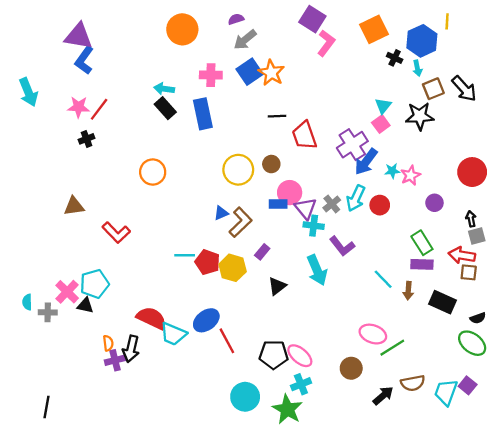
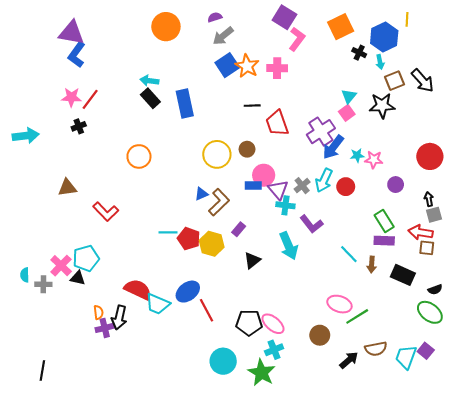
pink cross: (211, 75) -> (277, 68), moved
cyan arrow: (28, 92) -> (26, 136), moved, turned -75
pink star: (411, 175) -> (374, 160), turned 30

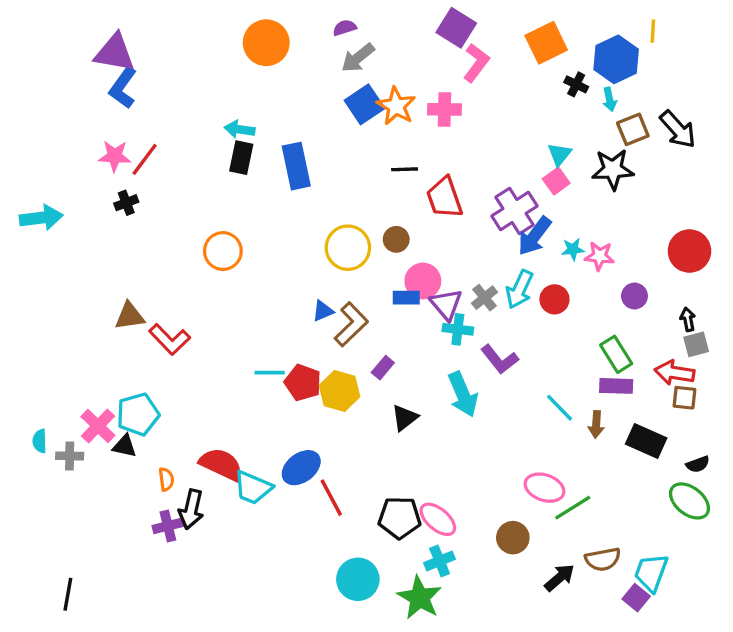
black rectangle: (150, 98) -> (241, 158), turned 54
brown triangle: (67, 188) -> (130, 316), moved
orange semicircle: (98, 312) -> (166, 479), moved
purple square: (426, 351) -> (636, 598), moved

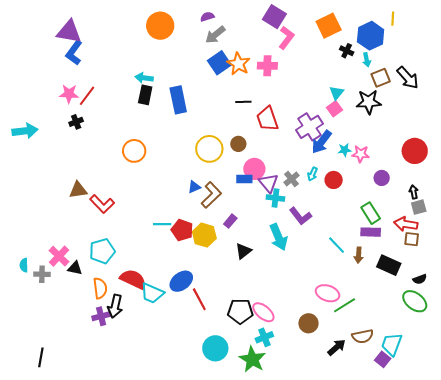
cyan arrow: (519, 289) -> (313, 174), size x0.6
cyan pentagon: (138, 414) -> (102, 251), moved
orange semicircle: (166, 479) -> (100, 288), size x1.5

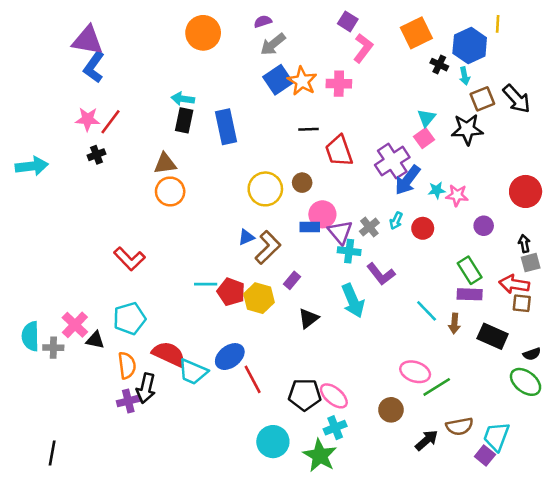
purple square: (274, 17) -> (348, 21), size x0.7
brown triangle: (78, 190) -> (165, 164), moved
cyan semicircle: (24, 265) -> (30, 336), size x1.6

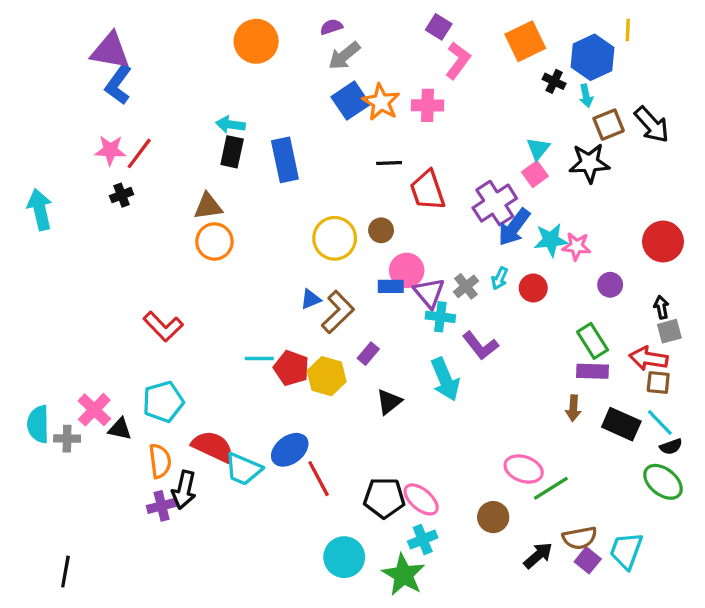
cyan arrow: (32, 166) -> (40, 209), turned -96
cyan star: (437, 190) -> (551, 240), size x1.5
cyan line: (427, 311) -> (660, 423), moved
purple square: (485, 456) -> (588, 560), moved

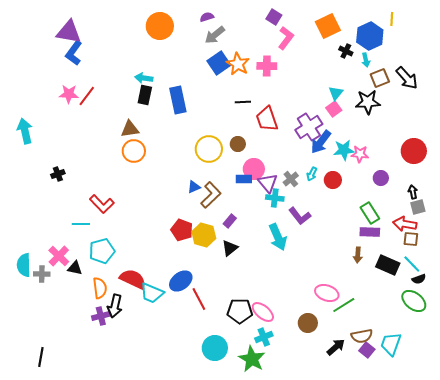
black cross: (122, 195) -> (58, 174), moved
cyan line: (259, 358) -> (81, 224), moved
black triangle: (389, 402) -> (230, 248), moved

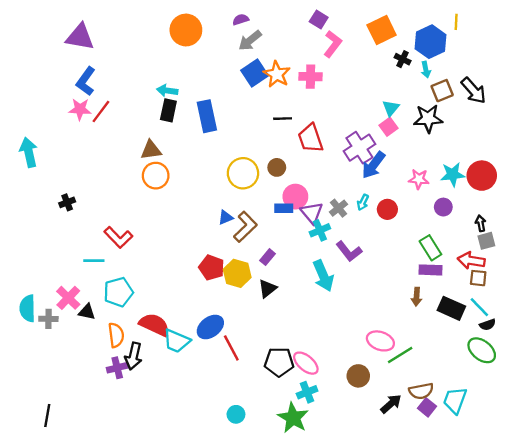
blue L-shape: (74, 53) -> (86, 81), moved
cyan star: (344, 150) -> (453, 174), moved
cyan cross: (275, 198) -> (320, 230), turned -30
cyan circle: (215, 348) -> (236, 414), moved, size x0.6

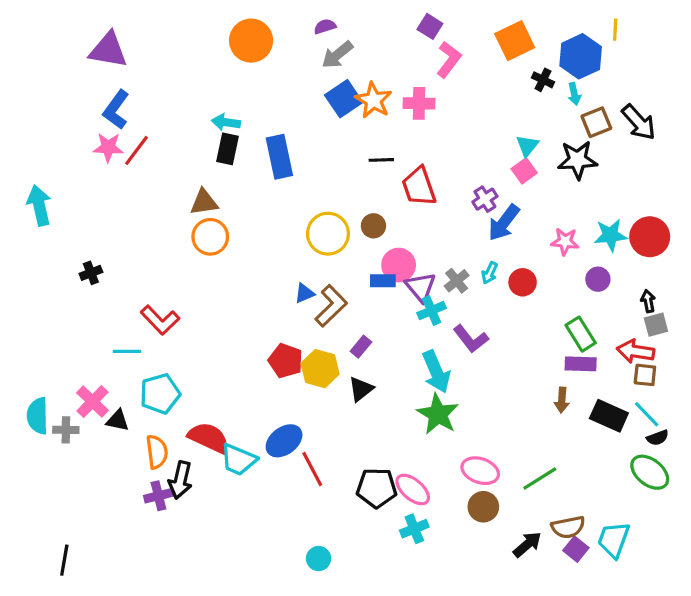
purple cross: (359, 148) -> (485, 199), size x0.6
pink ellipse: (380, 341) -> (480, 471), moved
green star: (293, 418) -> (438, 414), moved

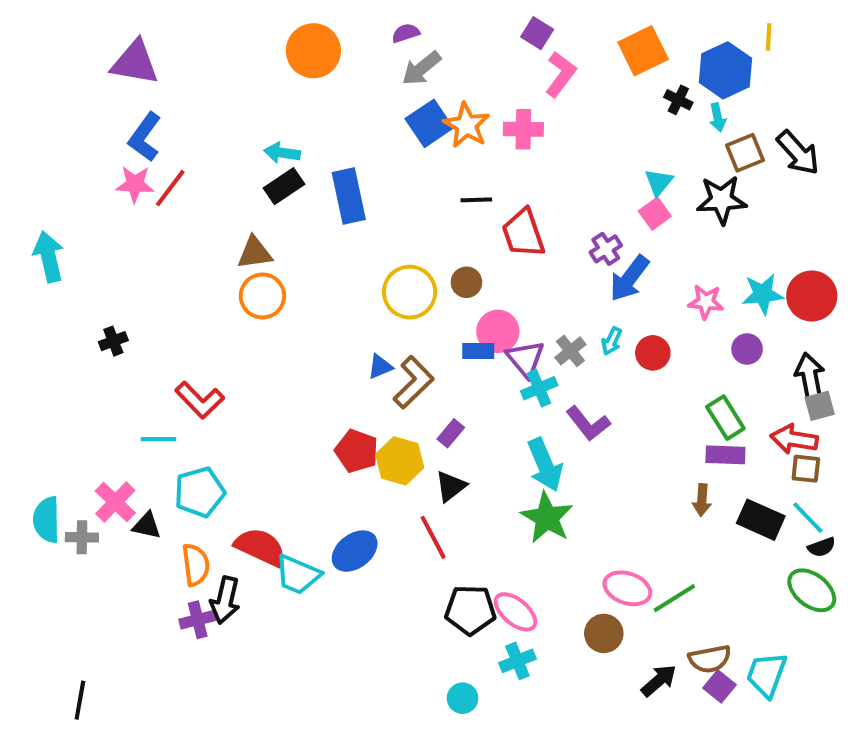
black rectangle: (228, 149) -> (284, 186), turned 44
black arrow: (648, 301) -> (810, 376), size x1.6
red line: (312, 469) -> (433, 537), moved
pink ellipse: (480, 471) -> (627, 588), moved
cyan circle: (319, 559) -> (463, 698), moved

